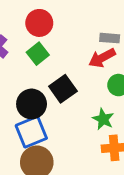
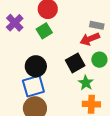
black square: (63, 89) -> (75, 63), moved

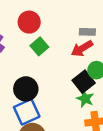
green square: (44, 31) -> (39, 46), moved
black square: (75, 63) -> (84, 82), moved

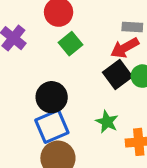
black square: (84, 82) -> (117, 75), moved
green star: (85, 99) -> (107, 122), moved

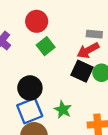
black square: (117, 75) -> (82, 71), turned -30
green star: (107, 122) -> (63, 110), moved

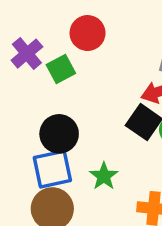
green square: (46, 46) -> (61, 69), moved

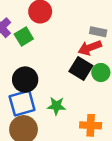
green star: (104, 176) -> (56, 106), turned -30

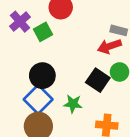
black square: (81, 69) -> (98, 80), moved
blue square: (22, 103) -> (38, 99), turned -32

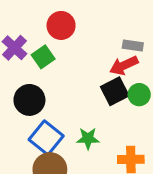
black circle: (42, 76) -> (29, 100), moved
black square: (98, 80) -> (115, 91), moved, turned 35

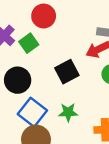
black square: (115, 91) -> (67, 72), moved

